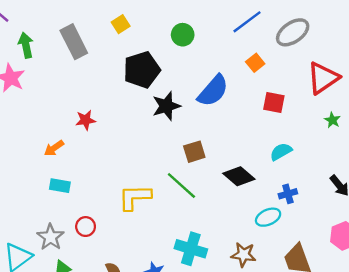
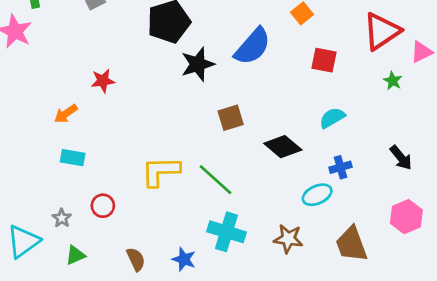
green line: (181, 186) -> (215, 180), moved
gray star: (50, 237) -> (62, 218), size x0.6

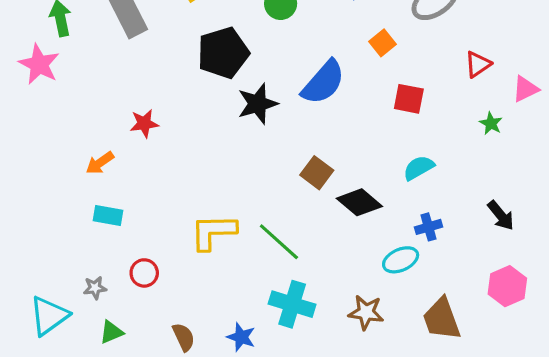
red triangle: (382, 31) -> (478, 64), size x0.6
brown square: (231, 118) -> (317, 173), moved, turned -36
gray star: (62, 218) -> (95, 288), turned 30

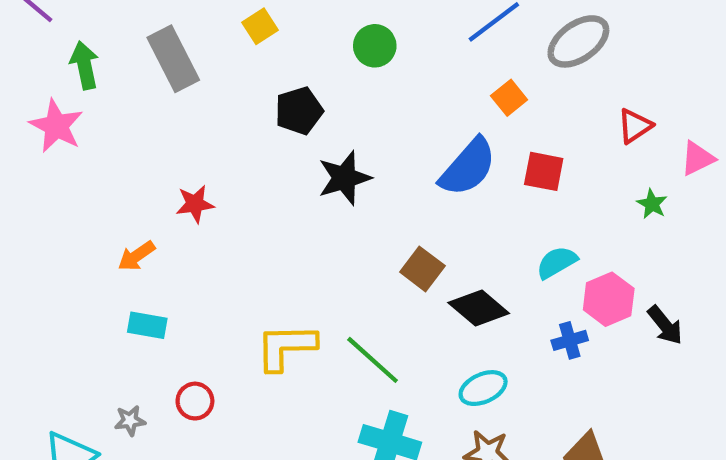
black pentagon: (223, 53) -> (299, 111), size x0.7
blue semicircle: (323, 82) -> (468, 167), moved
cyan ellipse: (401, 260) -> (483, 388), moved
pink hexagon: (507, 286) -> (609, 299), moved

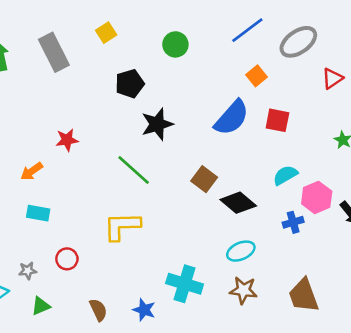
red triangle: (635, 126) -> (332, 78), moved
green line: (373, 360) -> (134, 170), moved

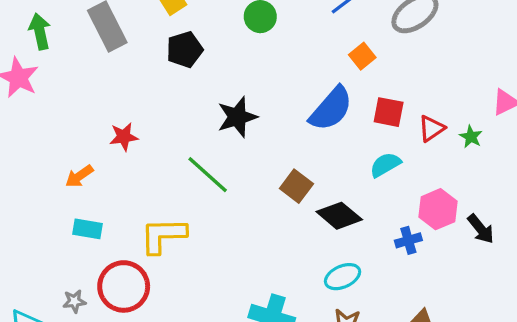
red triangle: (332, 78) -> (431, 129), moved
black pentagon: (130, 84) -> (185, 50), moved
cyan semicircle: (285, 175) -> (385, 165), moved
yellow L-shape: (122, 226) -> (163, 235), moved
red circle: (67, 259) -> (124, 286), size x1.8

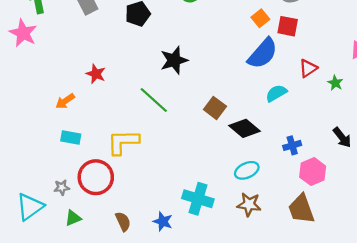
blue semicircle: (331, 109) -> (263, 53), moved
red square: (389, 112) -> (288, 26), moved
red star: (124, 137) -> (96, 74), turned 30
green star: (471, 137) -> (335, 83), moved
pink hexagon: (438, 209) -> (313, 172), moved

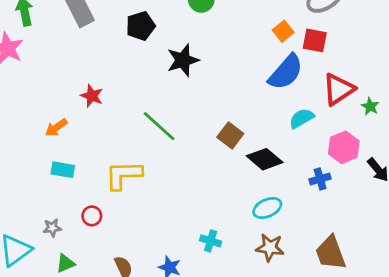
black star: (174, 60) -> (183, 60), moved
red triangle: (308, 68) -> (339, 89), size x1.5
pink hexagon: (313, 172) -> (344, 147), moved
red circle: (96, 177) -> (92, 216), size x0.5
cyan cross: (198, 199) -> (211, 241), size x0.6

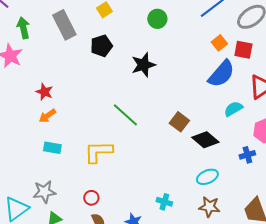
black pentagon: (141, 26) -> (101, 46), moved
red star: (92, 96) -> (44, 92), moved
red circle: (92, 216) -> (91, 198), moved
gray star: (52, 228) -> (44, 192), size x1.6

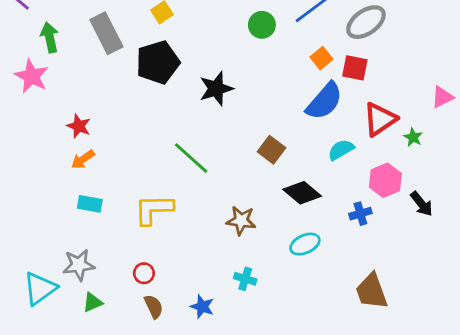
green circle: (157, 19) -> (262, 25), moved
black pentagon: (101, 46) -> (158, 62), size x1.4
brown square: (179, 122) -> (272, 150), moved
brown star: (209, 207) -> (241, 221), moved

